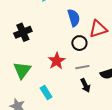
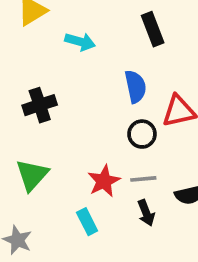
red star: (57, 61) -> (104, 181), moved
cyan rectangle: (46, 92) -> (87, 222), moved

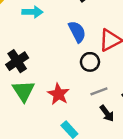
green triangle: (32, 175) -> (24, 91), moved
red star: (104, 181) -> (58, 94), moved

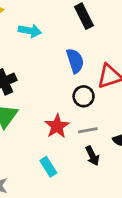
red star: (58, 94) -> (57, 126), moved

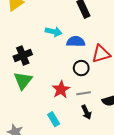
cyan arrow: (30, 31) -> (54, 32), moved
blue semicircle: (75, 61) -> (76, 42), turned -72

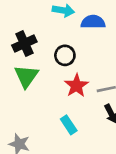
black circle: (81, 68) -> (65, 55), moved

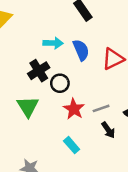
blue semicircle: (93, 22) -> (81, 50), turned 75
black cross: (24, 44) -> (39, 71), moved

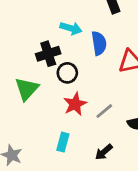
gray line: (101, 108) -> (104, 111), turned -35
black arrow: (108, 130) -> (104, 152), moved, turned 70
cyan rectangle: (72, 145) -> (63, 142), turned 42

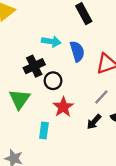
gray line: (104, 111) -> (101, 97), moved
cyan rectangle: (63, 142) -> (44, 130), moved
black arrow: (104, 152) -> (94, 122), moved

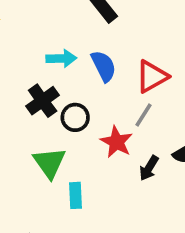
gray line: (101, 97) -> (144, 115), moved
green triangle: (19, 99) -> (49, 163), moved
red star: (63, 107) -> (117, 142), moved

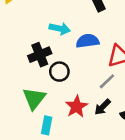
blue semicircle: (104, 66) -> (88, 41), turned -85
red star: (117, 142) -> (77, 107), moved
black arrow: (149, 168) -> (103, 107), moved

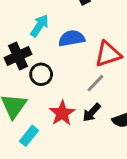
cyan arrow: (60, 29) -> (39, 26), turned -66
cyan rectangle: (47, 125) -> (29, 136), turned 30

